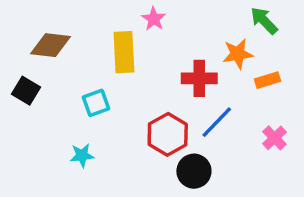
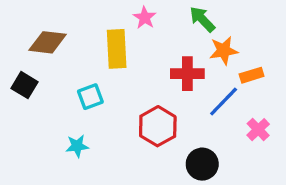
green arrow: (264, 21) -> (202, 19), moved
blue line: (217, 122) -> (224, 102), moved
black circle: (194, 171) -> (202, 164), moved

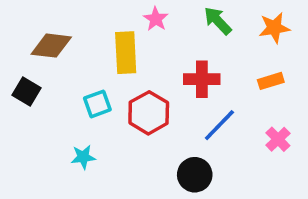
orange star: (224, 51) -> (274, 28), moved
blue line: (224, 102) -> (219, 125), moved
red hexagon: (158, 126) -> (149, 113), moved
black circle: (202, 164) -> (195, 175), moved

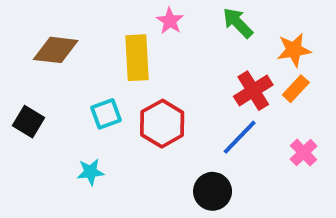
orange star: (274, 28) -> (294, 50), moved
red cross: (202, 79) -> (253, 91), moved, turned -32
orange rectangle: (271, 81) -> (296, 89), turned -30
black square: (27, 92) -> (29, 122), moved

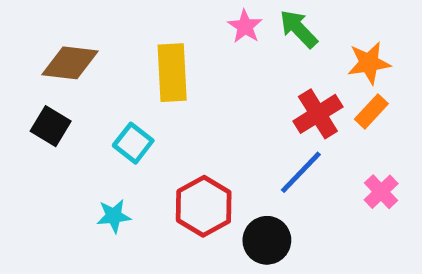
pink star: (170, 21) -> (245, 26), moved
cyan square: (106, 114) -> (133, 143), turned -32
black square: (29, 122) -> (51, 126), moved
red hexagon: (162, 124) -> (204, 206), moved

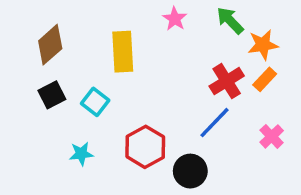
green arrow: (298, 29) -> (230, 21), moved
brown diamond: (70, 63) -> (50, 45), turned -48
black square: (51, 126) -> (52, 95), moved, turned 32

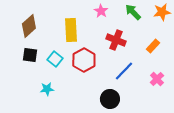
orange star: (263, 45) -> (162, 12), moved
red cross: (227, 81) -> (116, 40), moved, turned -36
black square: (52, 95) -> (30, 55), turned 35
red hexagon: (145, 147) -> (84, 60), moved

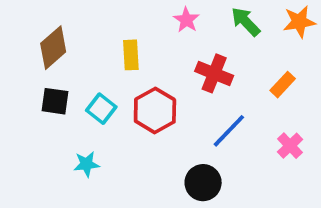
yellow rectangle: (71, 30) -> (131, 55), size x0.7

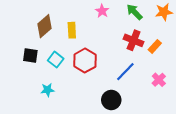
brown diamond: (53, 48) -> (44, 26), moved
red cross: (214, 73) -> (134, 40), moved

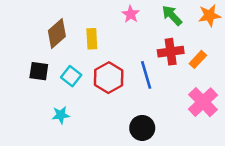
red cross: (134, 40) -> (171, 52), turned -30
blue line: (125, 72) -> (146, 75), moved, turned -60
pink cross: (159, 80) -> (203, 102), size x1.6

